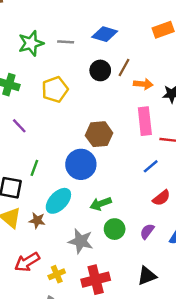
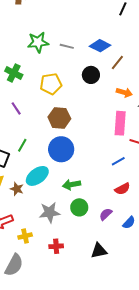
brown line: (124, 67) -> (117, 63), moved
brown hexagon: (99, 134) -> (59, 118), moved
gray star: (81, 241) -> (50, 212), turned -30
red cross: (96, 280) -> (56, 246), size x0.6

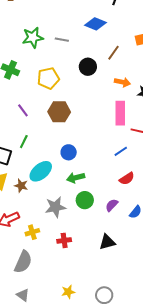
blue diamond: (100, 46) -> (96, 24), moved
purple line: (16, 108) -> (23, 110), moved
blue circle: (61, 149) -> (69, 152), moved, size x0.6

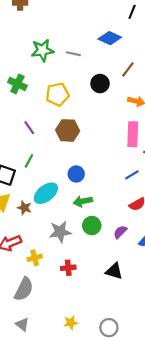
black triangle: (107, 242) -> (114, 271), turned 30

